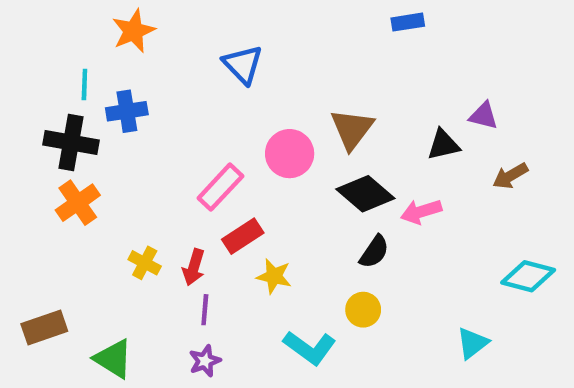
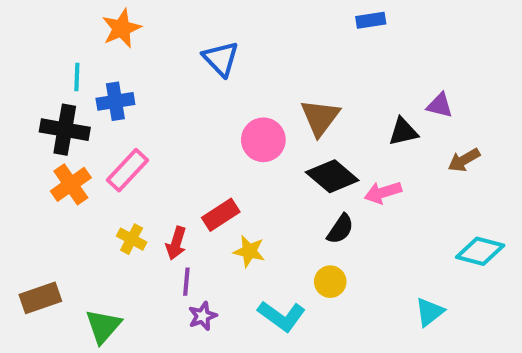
pink rectangle: (220, 187) -> (128, 170), moved
green triangle: (113, 359) -> (103, 326), turned 39
purple star: (205, 361) -> (203, 316), moved

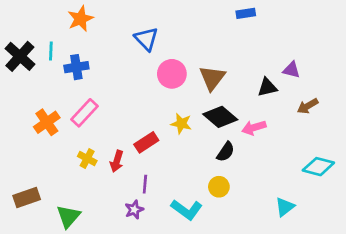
black cross: (65, 130) -> (20, 56), moved, turned 32
pink circle: (263, 140) -> (172, 74), moved
yellow star: (249, 251) -> (181, 124), moved
purple line: (186, 282) -> (145, 184), moved

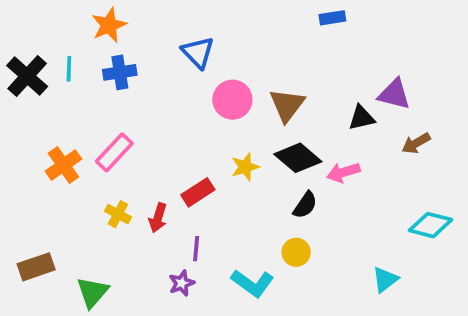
blue cross: (76, 67) -> (120, 72), moved
purple triangle: (292, 70) -> (394, 94), size x1.4
yellow star: (181, 124) -> (245, 167), turned -30

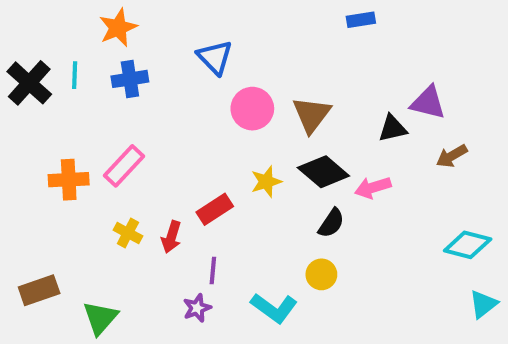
orange cross: (63, 165) -> (69, 180), turned 32
cyan triangle: (385, 280) -> (483, 304), moved

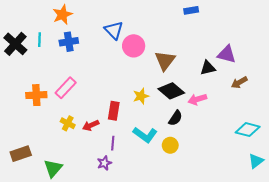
pink circle: (252, 109) -> (134, 46), moved
red rectangle: (215, 209) -> (114, 111), turned -48
red arrow: (171, 237) -> (91, 125), turned 49
cyan L-shape: (274, 308) -> (145, 135), moved

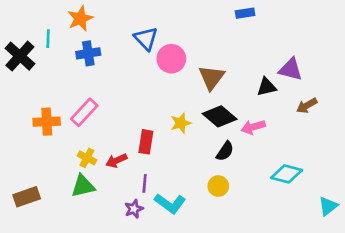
cyan line: (39, 40) -> (48, 39), moved
cyan diamond: (248, 130) -> (287, 174), moved
cyan L-shape: (145, 135) -> (170, 203), moved
green triangle: (53, 168) -> (83, 186), moved, turned 36

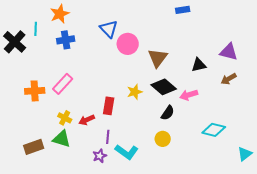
purple triangle: (291, 69) -> (229, 52), moved
green triangle: (83, 186) -> (62, 139), turned 30
brown rectangle: (27, 197) -> (34, 147), moved

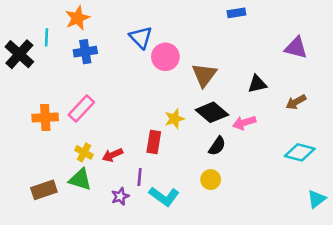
purple triangle: (229, 52) -> (296, 48), moved
red rectangle: (109, 106) -> (154, 142), moved
cyan diamond: (214, 130) -> (300, 152), moved
purple star: (100, 156) -> (120, 196), moved

